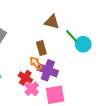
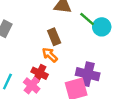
purple cross: (48, 70) -> (88, 74), moved
pink cross: (32, 89) -> (32, 85), moved

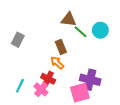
green line: (87, 19) -> (80, 32), moved
cyan circle: (102, 27) -> (100, 30), moved

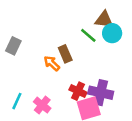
brown triangle: (69, 19) -> (104, 20), moved
orange arrow: (57, 63) -> (52, 63), moved
red cross: (48, 79) -> (78, 91), moved

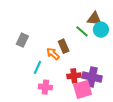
red cross: (78, 91) -> (74, 76), turned -32
cyan line: (17, 101) -> (38, 67), moved
pink cross: (42, 105) -> (45, 87), turned -32

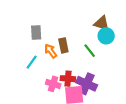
green line: (82, 31) -> (90, 51), moved
gray rectangle: (22, 40) -> (36, 33), moved, turned -40
pink cross: (45, 87) -> (53, 84), moved

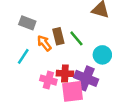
gray rectangle: (36, 33) -> (27, 23), turned -64
cyan circle: (106, 36) -> (102, 55), moved
green line: (90, 51) -> (76, 38), moved

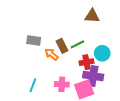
green line: (76, 38) -> (77, 44), turned -64
cyan line: (23, 56) -> (33, 85), moved
red cross: (65, 73) -> (87, 62), moved

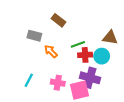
brown triangle: (92, 16) -> (110, 38), moved
brown rectangle: (62, 46) -> (58, 20), moved, turned -32
red cross: (87, 62) -> (85, 55), moved

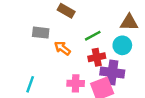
red cross: (85, 55) -> (97, 57), moved
cyan line: (29, 80) -> (30, 84), moved

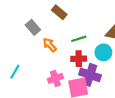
gray rectangle: (41, 33) -> (33, 27), turned 32
pink cross: (76, 83) -> (55, 78), turned -32

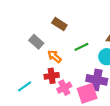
red cross: (79, 59) -> (52, 76), moved
cyan line: (15, 72) -> (25, 86), turned 32

